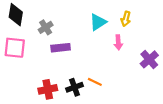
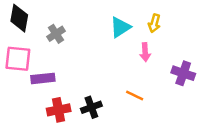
purple rectangle: (61, 48) -> (43, 78), moved
purple cross: (149, 59) -> (183, 73), turned -30
orange line: (95, 82) -> (135, 95), moved

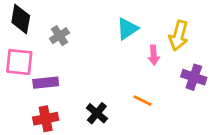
yellow arrow: (154, 23) -> (179, 36), moved, size x1.5
black cross: (91, 107) -> (97, 113), turned -30
red cross: (59, 110) -> (46, 119), moved

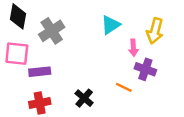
gray cross: (59, 36) -> (52, 31), size x1.5
purple cross: (194, 77) -> (145, 69), moved

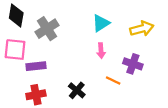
yellow arrow: (155, 31) -> (142, 29), turned -120
pink arrow: (133, 48) -> (101, 51), moved

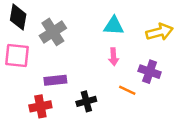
cyan triangle: (101, 23) -> (114, 26), turned 36
purple rectangle: (36, 66) -> (55, 80), moved
black cross: (77, 90) -> (86, 101), turned 35

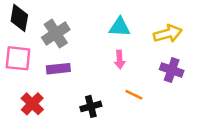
purple cross: (150, 72) -> (172, 70), moved
purple rectangle: (55, 80) -> (58, 69), moved
red cross: (40, 106) -> (32, 104), moved, turned -35

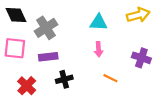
black diamond: (19, 18) -> (16, 15), turned -35
yellow arrow: (168, 34) -> (138, 15), moved
black cross: (91, 106) -> (64, 79), moved

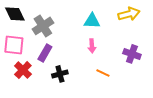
purple rectangle: (48, 57) -> (45, 53), turned -54
red cross: (27, 86) -> (23, 70), moved

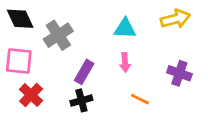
purple rectangle: (45, 53) -> (84, 72), moved

